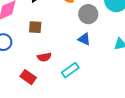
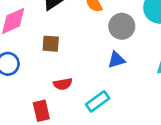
blue triangle: (84, 39) -> (116, 60), turned -40
red rectangle: (28, 77) -> (41, 111), turned 42

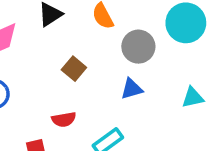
brown square: (51, 44) -> (74, 69), moved, turned 36

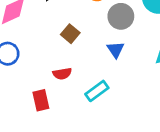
blue triangle: (132, 89) -> (116, 50), turned -48

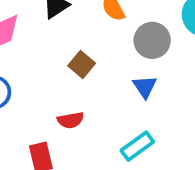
cyan rectangle: (97, 91) -> (137, 146), moved

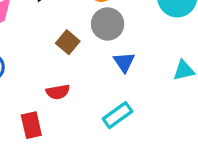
gray circle: (152, 40) -> (108, 24), moved

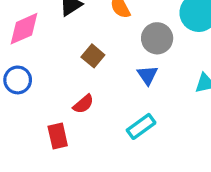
gray circle: (108, 24) -> (157, 38), moved
red semicircle: (58, 92) -> (83, 104), turned -30

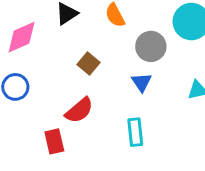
red semicircle: (83, 104) -> (79, 110), size x1.4
cyan rectangle: (141, 126) -> (135, 132), turned -60

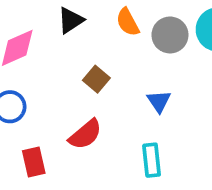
gray circle: (151, 46) -> (170, 35), moved
red rectangle: (54, 141) -> (34, 162), moved

